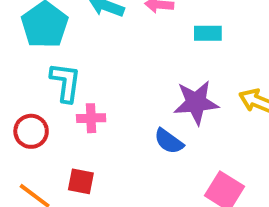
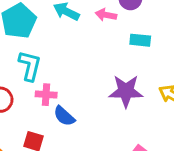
blue semicircle: (169, 141) -> (64, 116), moved

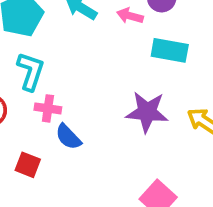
cyan rectangle: (140, 40) -> (170, 50), size x1.4

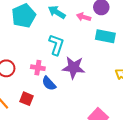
cyan L-shape: (31, 71) -> (56, 45), moved
purple star: (147, 112) -> (74, 68), moved

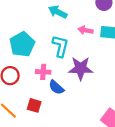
cyan pentagon: (24, 16) -> (22, 44), moved
pink arrow: (84, 17) -> (86, 30), moved

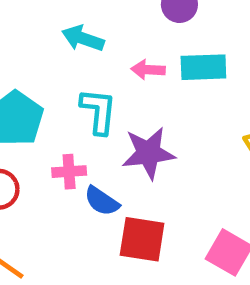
red square: (34, 105) -> (142, 239), moved, size x1.5

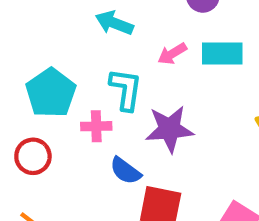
pink arrow: (148, 70) -> (172, 54), turned -36
pink cross: (69, 172) -> (96, 126), moved

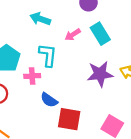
cyan rectangle: (222, 53) -> (100, 34), turned 60
purple star: (169, 129) -> (100, 74), moved

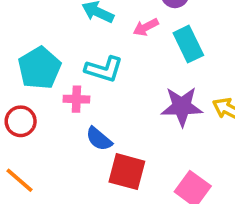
pink arrow: (73, 35) -> (146, 27), moved
cyan L-shape: (48, 55) -> (104, 69), turned 95

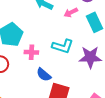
cyan L-shape: (104, 69) -> (63, 46), moved

